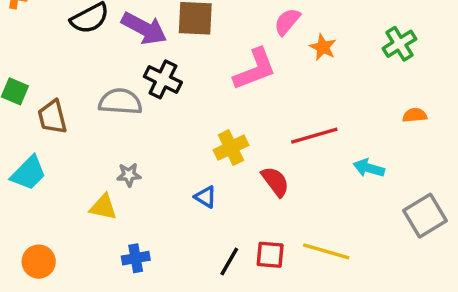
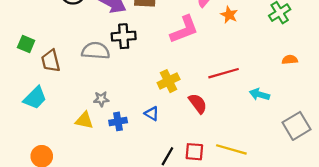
black cross: (163, 79) -> (124, 36), turned -30
blue cross: (136, 258) -> (118, 121), moved

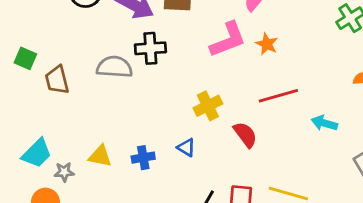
orange star: (229, 15) -> (267, 44), moved
cyan trapezoid: (35, 98) -> (37, 153), moved
gray star: (101, 99) -> (64, 172), moved

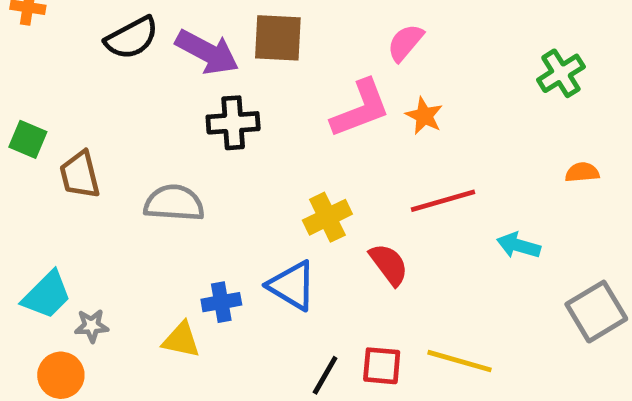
gray semicircle: (114, 67) -> (174, 203), moved
blue triangle: (186, 147) -> (292, 286), size x1.6
yellow triangle: (100, 156) -> (181, 340), moved

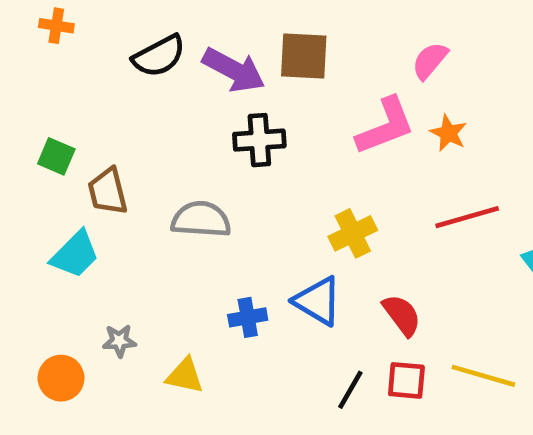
red semicircle: (389, 264) -> (402, 315), moved
cyan trapezoid: (47, 295) -> (75, 254), moved
yellow triangle: (181, 340) -> (185, 376), moved
orange circle: (61, 375) -> (61, 378), moved

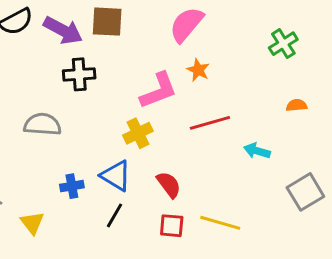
pink semicircle: (430, 61) -> (186, 24), size x1.5
pink L-shape: (385, 126) -> (159, 91), moved
yellow triangle: (185, 376) -> (32, 223), turned 40
black line: (350, 390) -> (114, 215), moved

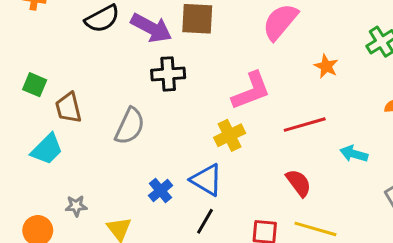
orange star: (198, 70) -> (326, 66), moved
gray semicircle: (42, 124) -> (130, 126), turned 111
red semicircle: (169, 185) -> (299, 183), moved
blue cross: (72, 186) -> (160, 191), turned -30

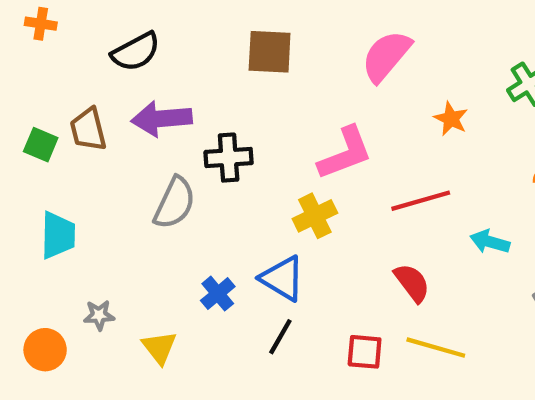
purple arrow: (151, 28) -> (162, 119), moved, turned 147
black cross: (168, 74) -> (229, 158), moved
brown trapezoid: (68, 108) -> (88, 129), moved
cyan trapezoid: (47, 149) -> (58, 235), turned -44

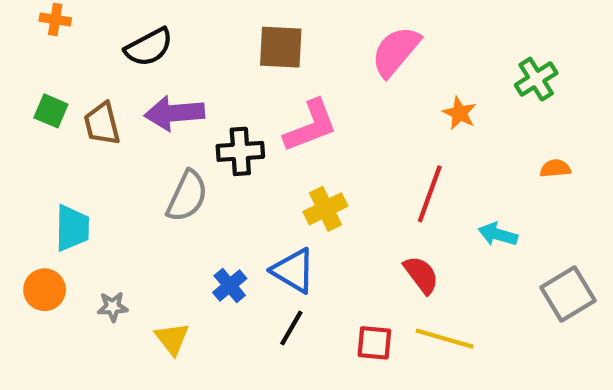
green square: (41, 145) -> (51, 111), moved
pink L-shape: (345, 153) -> (311, 126), moved
red line: (421, 201) -> (430, 194), turned -54
orange circle: (45, 350) -> (45, 290), moved

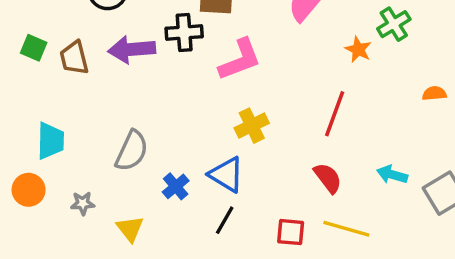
green cross: (536, 79) -> (394, 24), moved
black cross: (240, 151) -> (184, 33), moved
gray semicircle: (187, 196) -> (132, 151), moved
cyan arrow: (498, 234) -> (392, 175), moved

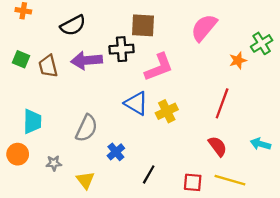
orange star: (358, 49) -> (238, 60), turned 30
blue triangle: (226, 175) -> (136, 103), moved

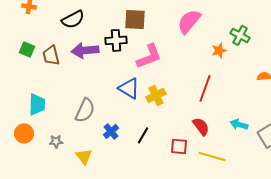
green cross: (262, 43) -> (240, 35), turned -30
black line: (149, 174) -> (143, 135), moved
red square: (193, 182) -> (179, 146), moved

